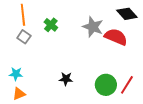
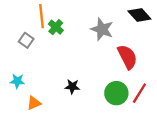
orange line: (23, 15) -> (42, 16), moved
red semicircle: (116, 37) -> (127, 57), moved, turned 40
orange triangle: (19, 94) -> (34, 103), moved

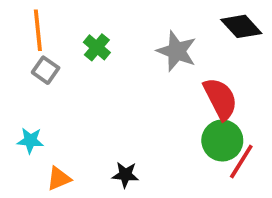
orange line: (42, 16) -> (38, 30), moved
black star: (72, 87) -> (125, 175), moved
green circle: (116, 93) -> (222, 140), moved

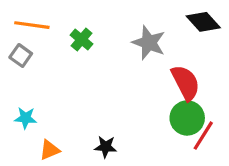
orange line: (38, 30) -> (32, 25), turned -76
gray square: (46, 70) -> (21, 56), moved

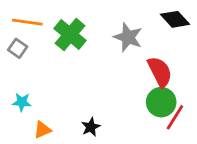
green cross: (82, 40) -> (70, 35), size x1.6
black star: (106, 147) -> (91, 127), turned -30

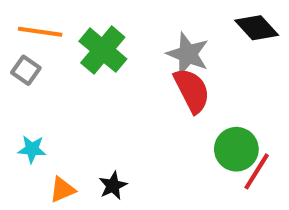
red semicircle: (160, 72) -> (192, 90), moved
black star: (91, 127) -> (113, 186), moved

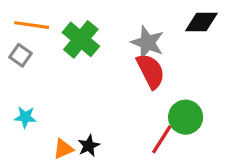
black diamond: (257, 28) -> (201, 22), turned -48
red line: (257, 171) -> (162, 139), moved
orange triangle: (62, 190) -> (63, 149), moved

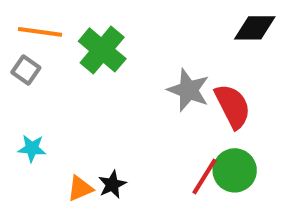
gray star: (147, 43) -> (188, 90), moved
red semicircle: (151, 71) -> (233, 106), moved
green circle: (186, 117) -> (235, 170), moved

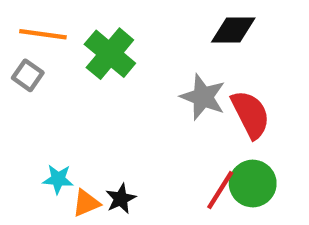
black diamond: (255, 28) -> (233, 30), moved
cyan star: (32, 148) -> (58, 179), moved

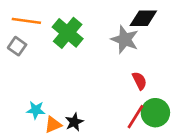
gray star: (203, 97) -> (125, 40), moved
red semicircle: (251, 114) -> (139, 81), moved, size x0.6

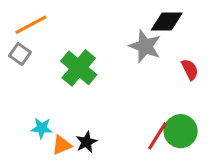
orange line: (26, 21) -> (31, 25), turned -36
green cross: (68, 33) -> (79, 68), moved
red semicircle: (139, 81) -> (190, 69), moved

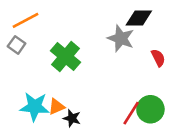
cyan star: (42, 128) -> (35, 107), size x1.6
black star: (86, 142) -> (72, 118), turned -30
orange triangle: (62, 145) -> (56, 107), moved

